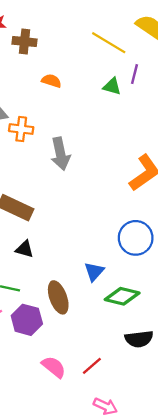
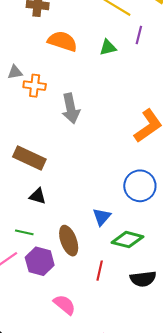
orange semicircle: (51, 81) -> (62, 41), size x1.6
green triangle: (112, 86) -> (108, 47), moved, turned -30
red line: (92, 366) -> (100, 271), moved, turned -36

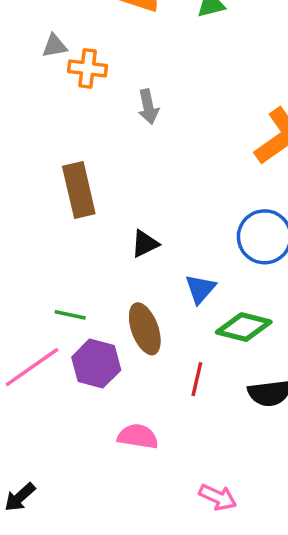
gray arrow: (71, 108) -> (148, 107), size x0.7
brown rectangle: (29, 158) -> (79, 190), turned 52
black triangle: (38, 196) -> (145, 244), moved, turned -42
pink semicircle: (65, 305) -> (138, 436), turned -30

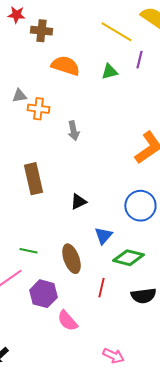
black triangle: (145, 244) -> (78, 202), moved
purple hexagon: (96, 364) -> (43, 294), moved
pink semicircle: (138, 436) -> (67, 321), turned -140

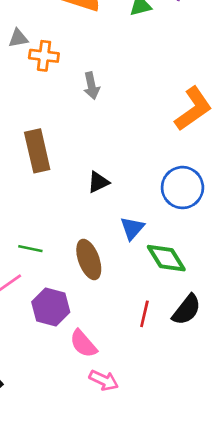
green diamond: (128, 258) -> (166, 258), turned 44
red line: (101, 288) -> (144, 314), moved
black semicircle: (143, 296) -> (187, 310), turned -45
pink arrow: (113, 356) -> (104, 380), moved

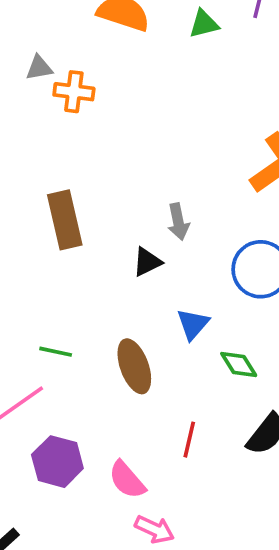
gray arrow: (91, 86) -> (178, 222), moved
green diamond: (166, 258) -> (239, 364), size x0.7
purple hexagon: (51, 307) -> (57, 462), moved
red line: (144, 314) -> (189, 440), moved

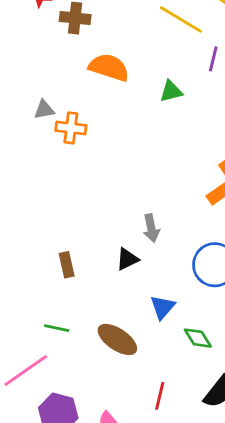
green triangle: (204, 24) -> (171, 91), moved
brown rectangle: (65, 220) -> (67, 265), moved, size x0.6
brown ellipse: (134, 366) -> (117, 339), turned -36

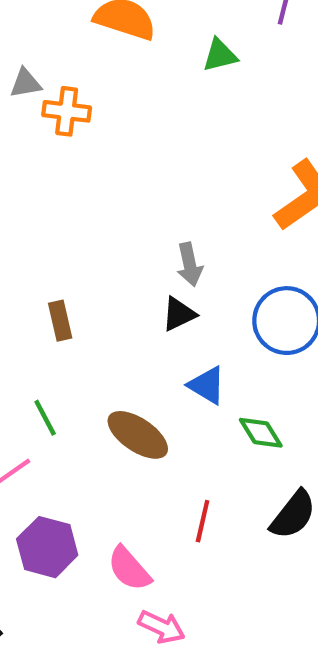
black triangle: (127, 259) -> (179, 314), moved
blue triangle: (163, 307) -> (207, 385), turned -40
green line: (57, 328) -> (45, 418), turned 50

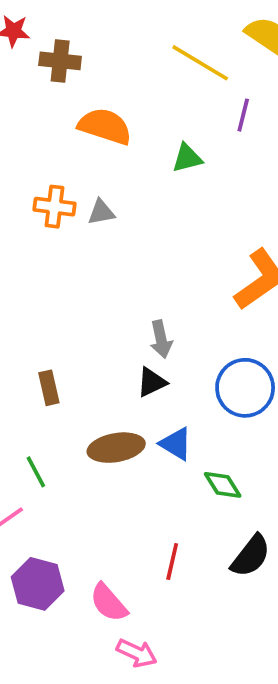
gray triangle: (26, 83) -> (101, 212), moved
brown ellipse: (138, 435) -> (116, 448), moved, turned -44

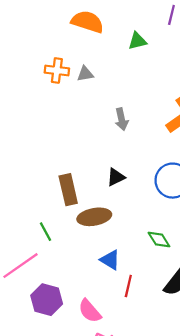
gray arrow: (161, 339) -> (122, 119), moved
brown rectangle: (49, 388) -> (68, 190), moved, size x1.5
blue triangle: (176, 444) -> (110, 260), moved

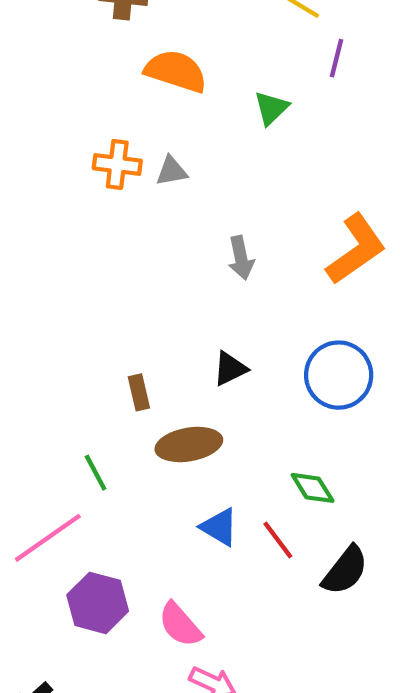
green triangle: (137, 41) -> (271, 108), turned -30
brown rectangle: (68, 190) -> (139, 392), size x0.6
red line: (128, 286) -> (278, 540), moved, turned -50

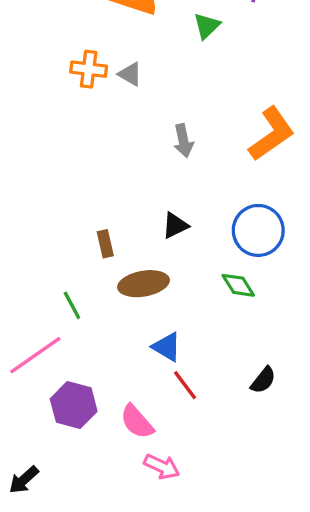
gray triangle: (171, 171) -> (130, 74), turned 40
green diamond: (313, 488) -> (238, 285), moved
red line: (278, 540) -> (185, 385), moved
black semicircle: (345, 570) -> (263, 380), size x0.7

